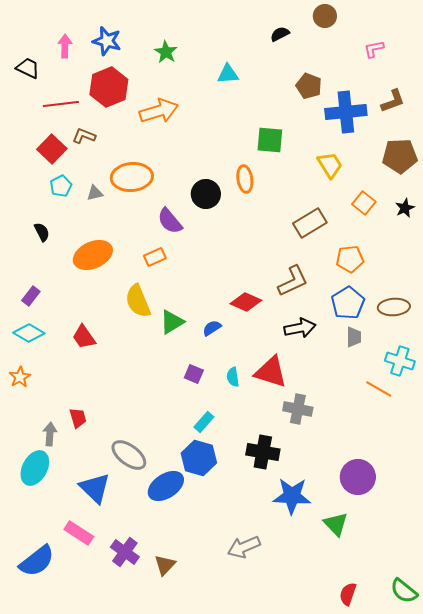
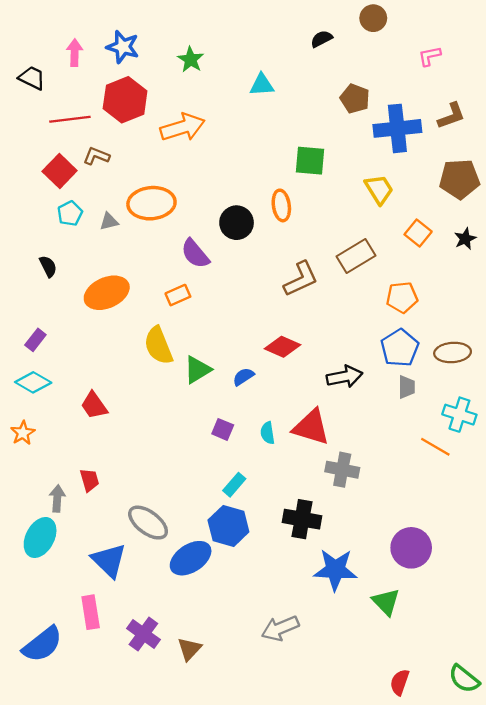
brown L-shape: (293, 281) -> (301, 279), moved
red trapezoid: (84, 337) -> (94, 405), moved
pink rectangle: (79, 533) -> (91, 612), turned 48

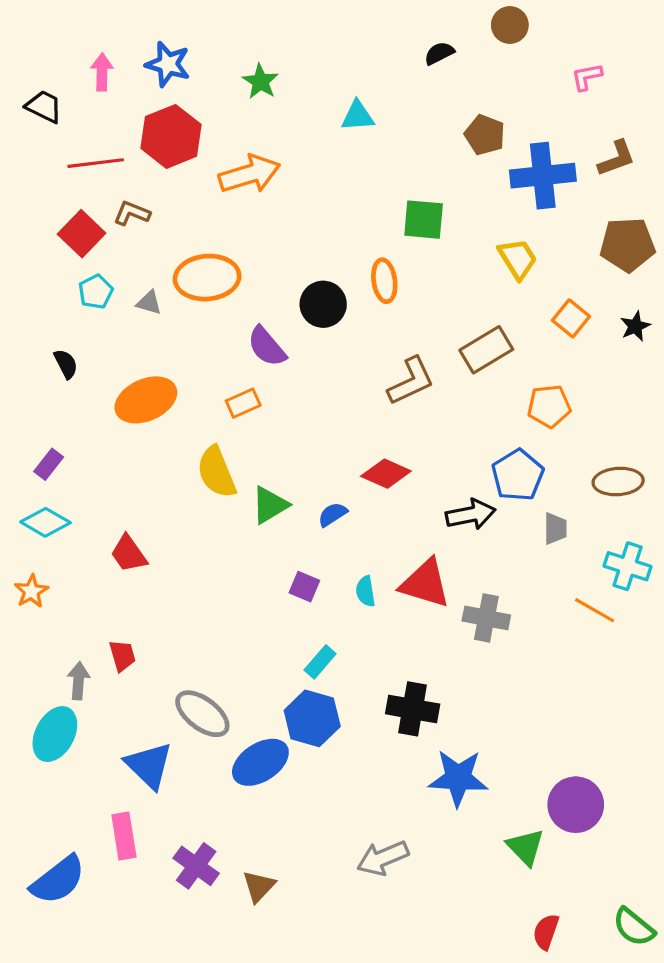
gray triangle: (109, 222) -> (149, 303), turned 30
blue pentagon: (400, 348) -> (518, 475), moved
gray cross: (342, 470) -> (486, 618), moved
purple circle: (411, 548) -> (576, 805), moved
green triangle: (386, 602) -> (526, 847), moved

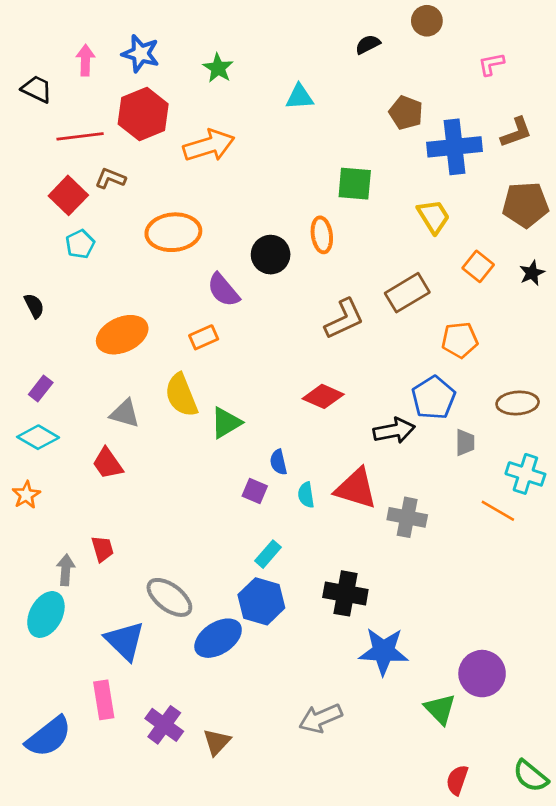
gray triangle: (149, 303) -> (125, 414), moved, size x1.4
black semicircle: (66, 364) -> (34, 306), moved
blue semicircle: (333, 514) -> (278, 462), moved, turned -70

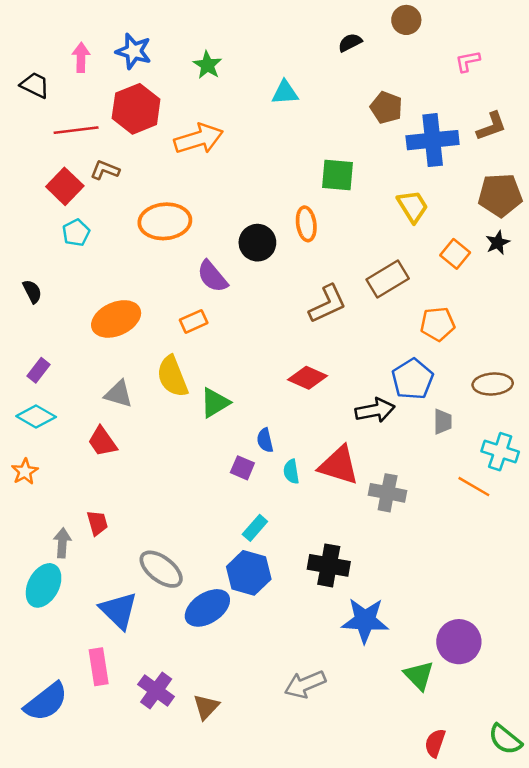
black star: (532, 273) -> (498, 243), moved

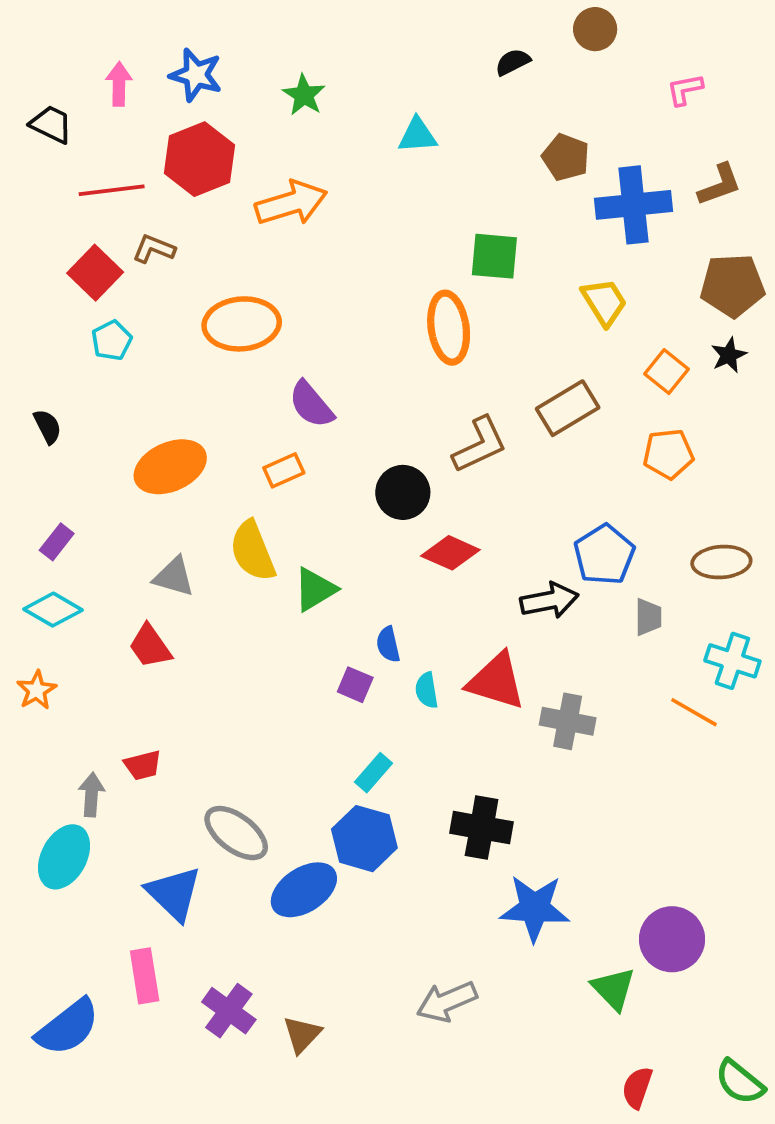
orange ellipse: (306, 224) -> (449, 328), size x1.4
black circle: (257, 243) -> (403, 492), moved
orange pentagon: (438, 324) -> (668, 454), moved
red trapezoid: (97, 523) -> (143, 765), turned 92

